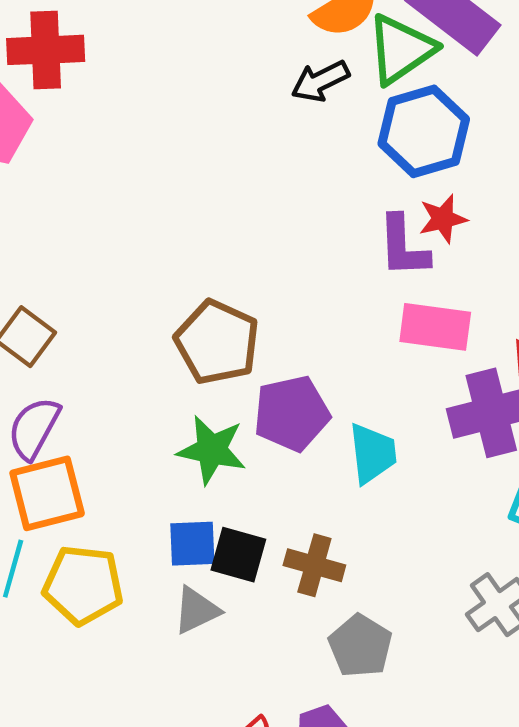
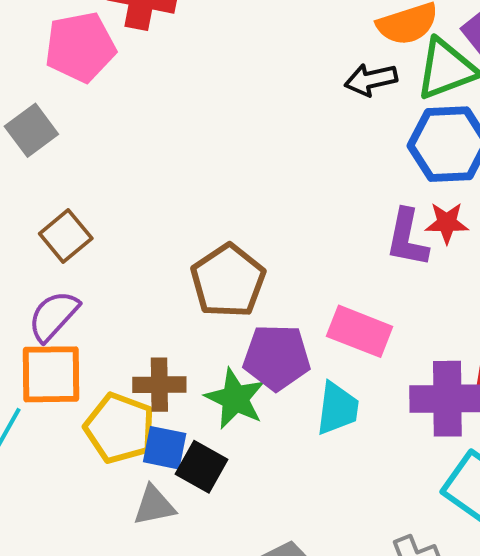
pink rectangle: (435, 327) -> (360, 331), moved
green star: (212, 450) -> (235, 399), moved
brown cross: (314, 565) -> (159, 385), moved, turned -30
yellow pentagon: (83, 585) -> (120, 428), moved

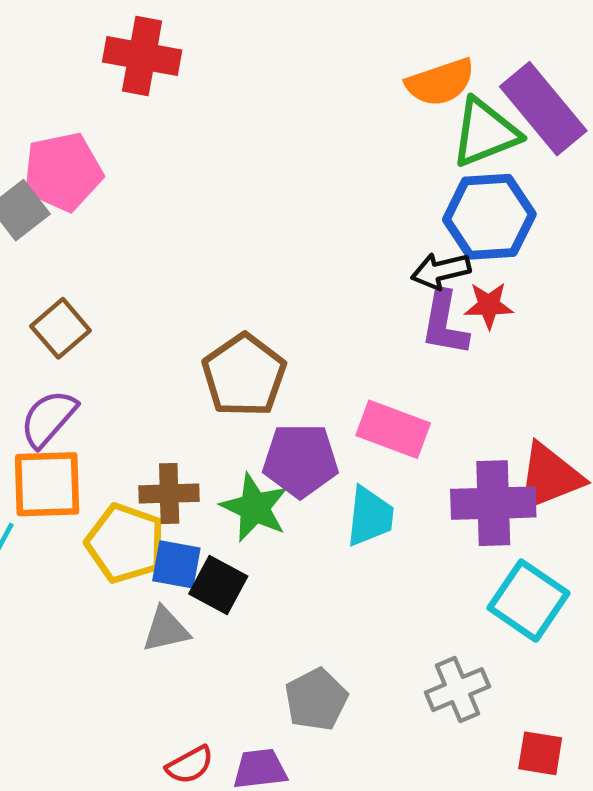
pink pentagon: (80, 47) -> (63, 172), moved
black arrow: (371, 80) -> (441, 271), moved

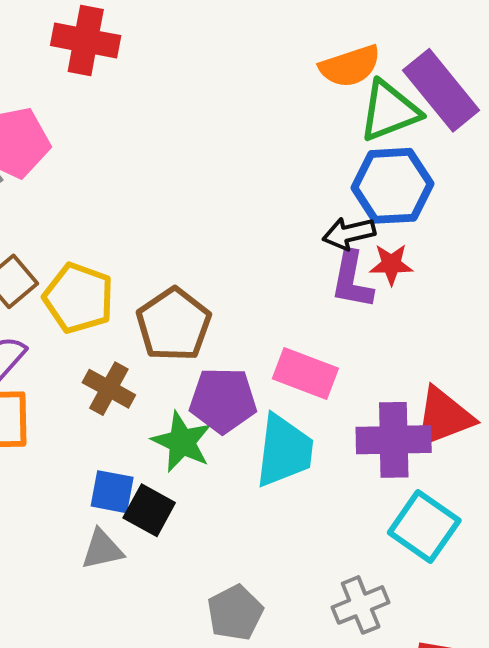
brown cross: (169, 494) -> (109, 389), moved, turned 30
cyan trapezoid: (370, 516) -> (284, 451), size x1.4
yellow pentagon: (125, 543) -> (79, 298), moved

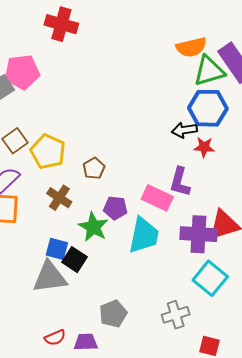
purple L-shape: (352, 280) -> (180, 182), moved
brown pentagon: (174, 324) -> (94, 168), size x0.6
purple pentagon: (223, 400) -> (115, 208), size x0.7
gray triangle: (102, 549) -> (50, 277), size x1.6

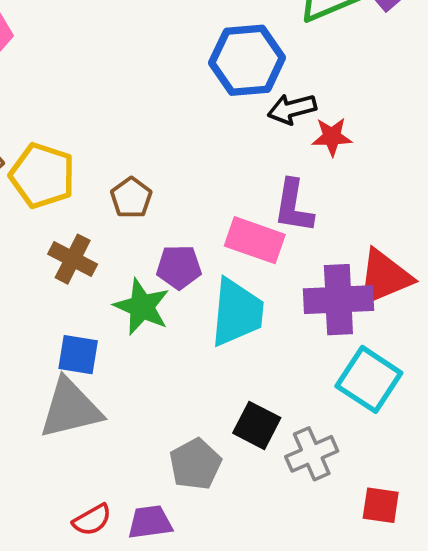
blue hexagon: (208, 108) -> (247, 60), moved
black square: (75, 260) -> (257, 425), moved

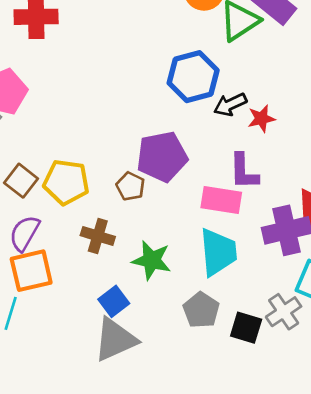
purple pentagon: (179, 267) -> (162, 157), moved, size x1.6
blue square: (78, 355) -> (114, 301), turned -36
gray cross: (312, 454) -> (284, 312), moved
gray pentagon: (195, 464) -> (201, 310), moved

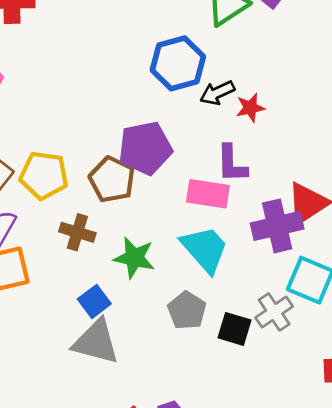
brown pentagon: (130, 186) -> (112, 180), size x1.5
cyan trapezoid: (218, 252) -> (205, 249), turned -36
gray triangle: (115, 340) -> (96, 342), turned 39

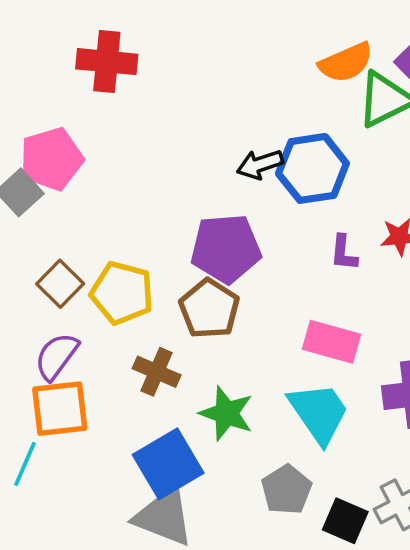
black arrow: (217, 93) -> (260, 164), moved
purple pentagon: (145, 148) -> (226, 249), moved
purple L-shape: (232, 164) -> (344, 253), moved, size x0.7
blue square: (94, 301) -> (168, 464), size x1.6

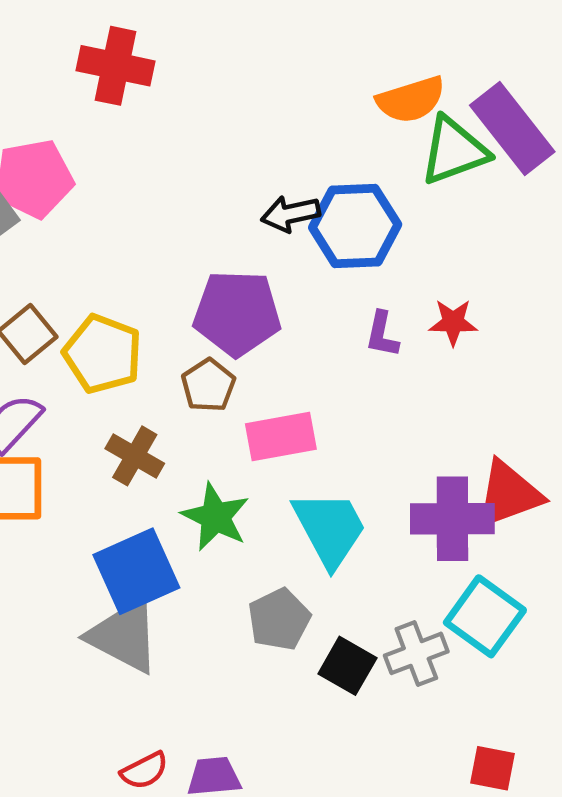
brown pentagon: (209, 309) -> (208, 385), size x0.7
pink rectangle: (331, 342) -> (281, 437), moved, turned -32

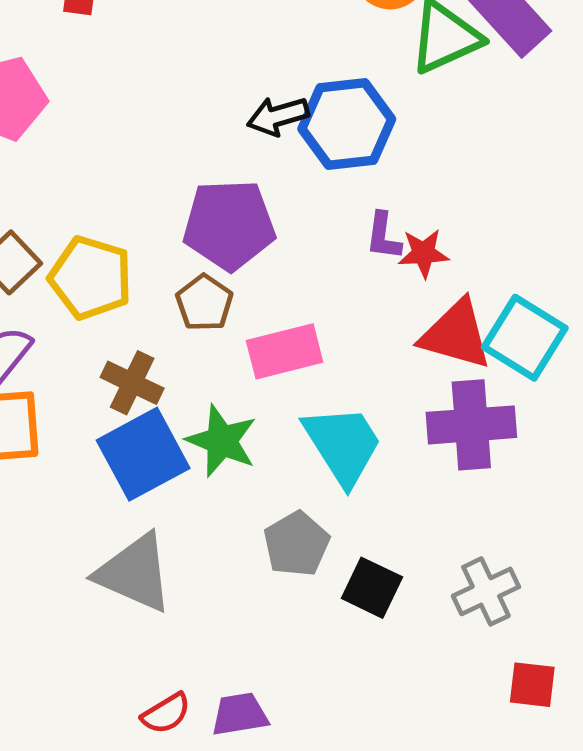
red star: (453, 322) -> (424, 253), moved
red triangle: (509, 494) -> (456, 334), moved, turned 40
blue square: (136, 571) -> (143, 454), moved
cyan square: (485, 616) -> (525, 338), moved
gray cross: (416, 653) -> (486, 591), moved

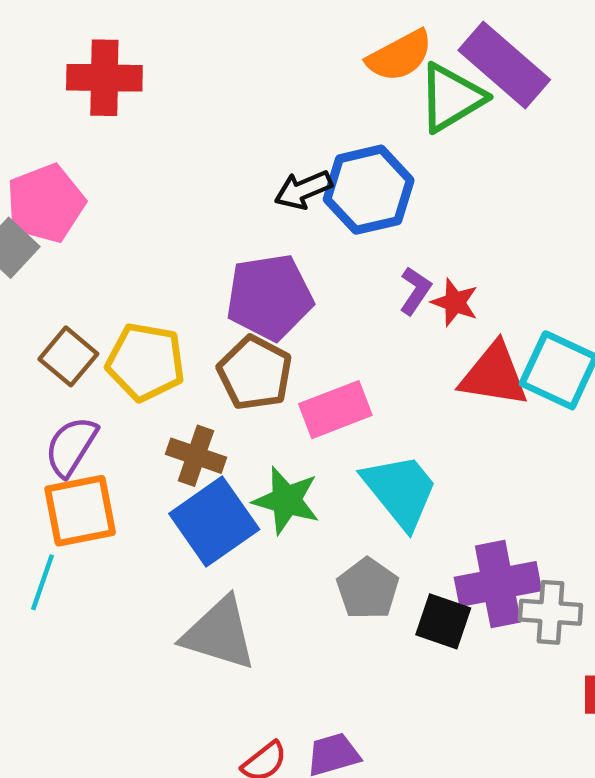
purple L-shape: (383, 236) -> (415, 291), turned -147
red star: (424, 253) -> (455, 302), turned 30
brown pentagon: (204, 303) -> (255, 373), size x1.4
purple cross: (471, 425) -> (498, 584), moved
gray cross: (486, 591) -> (550, 612), turned 36

